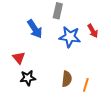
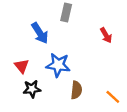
blue star: (70, 37) -> (58, 65), moved
orange line: (86, 85) -> (113, 97), moved, turned -64

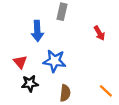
blue arrow: (40, 33) -> (37, 31), turned 30
brown semicircle: (76, 90) -> (65, 93), moved

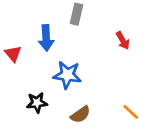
red triangle: (20, 62) -> (13, 54), moved
brown semicircle: (65, 93) -> (80, 115), turned 49

